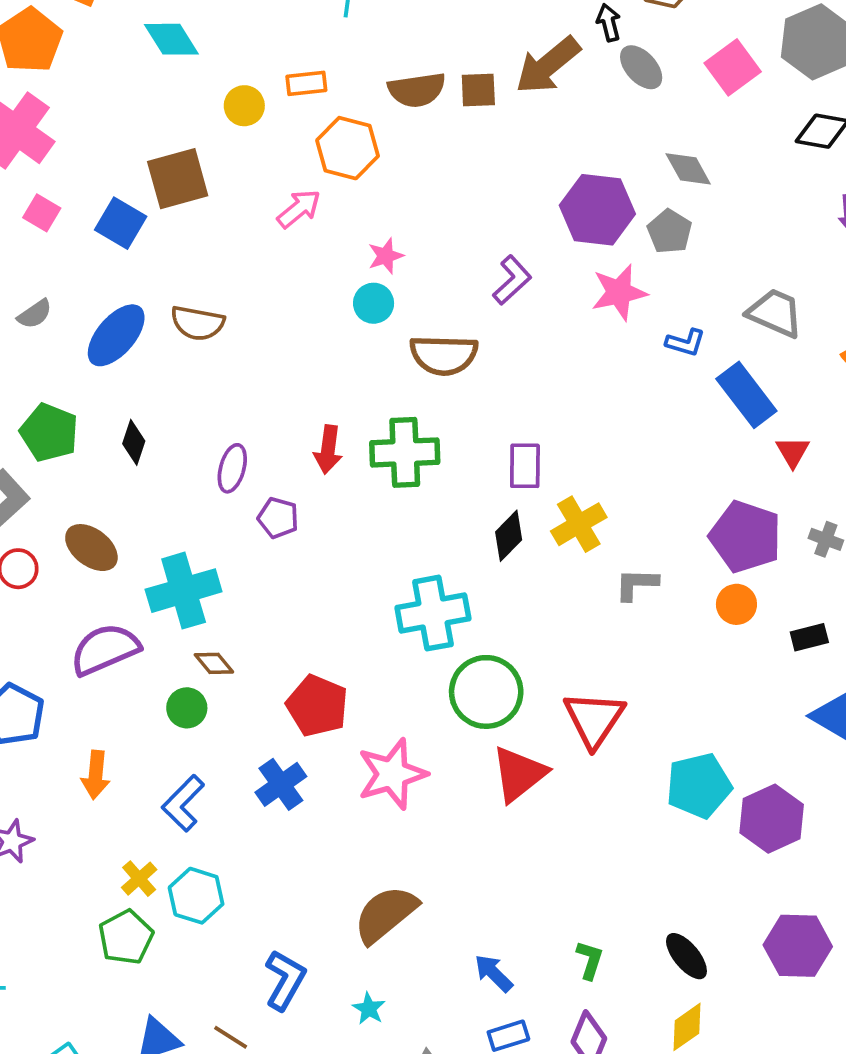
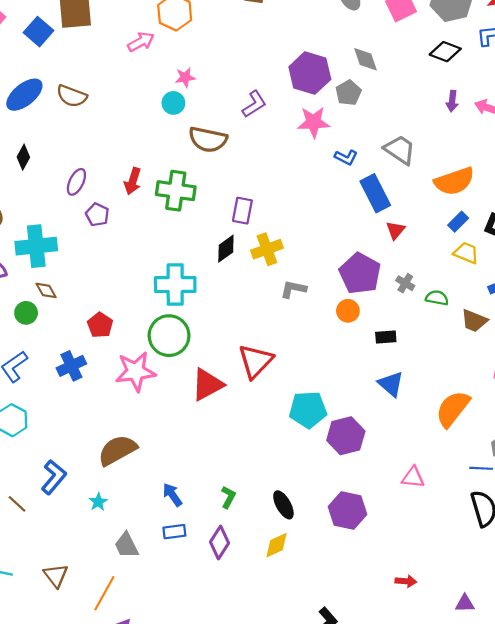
green circle: (486, 692) -> (169, 336), moved
red pentagon: (317, 706) -> (100, 325), size x0.7

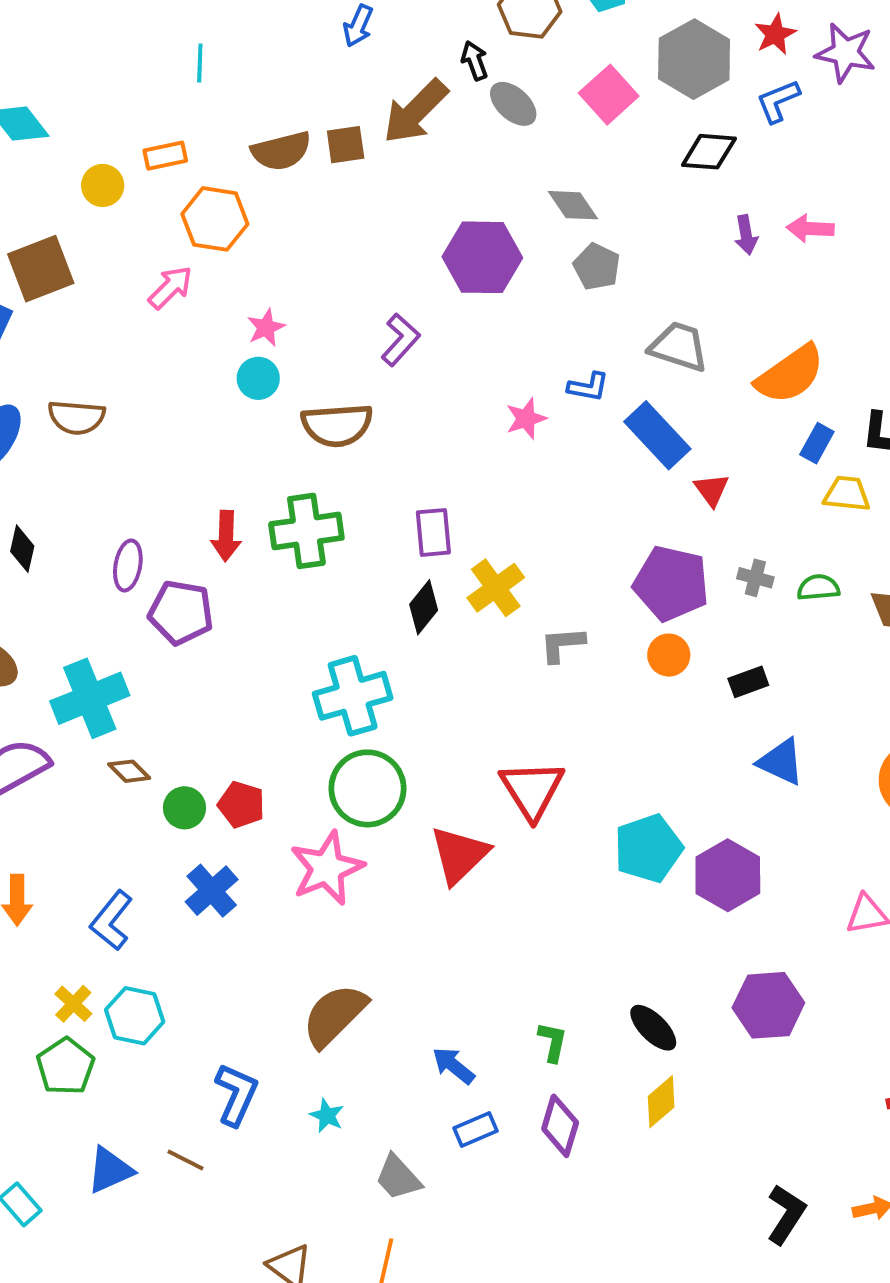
gray pentagon: (348, 93) -> (597, 267), moved
pink star: (314, 122) -> (526, 419), moved, size x0.7
purple pentagon: (97, 215) -> (181, 612), size x1.5
green circle: (26, 313) -> (184, 808), moved

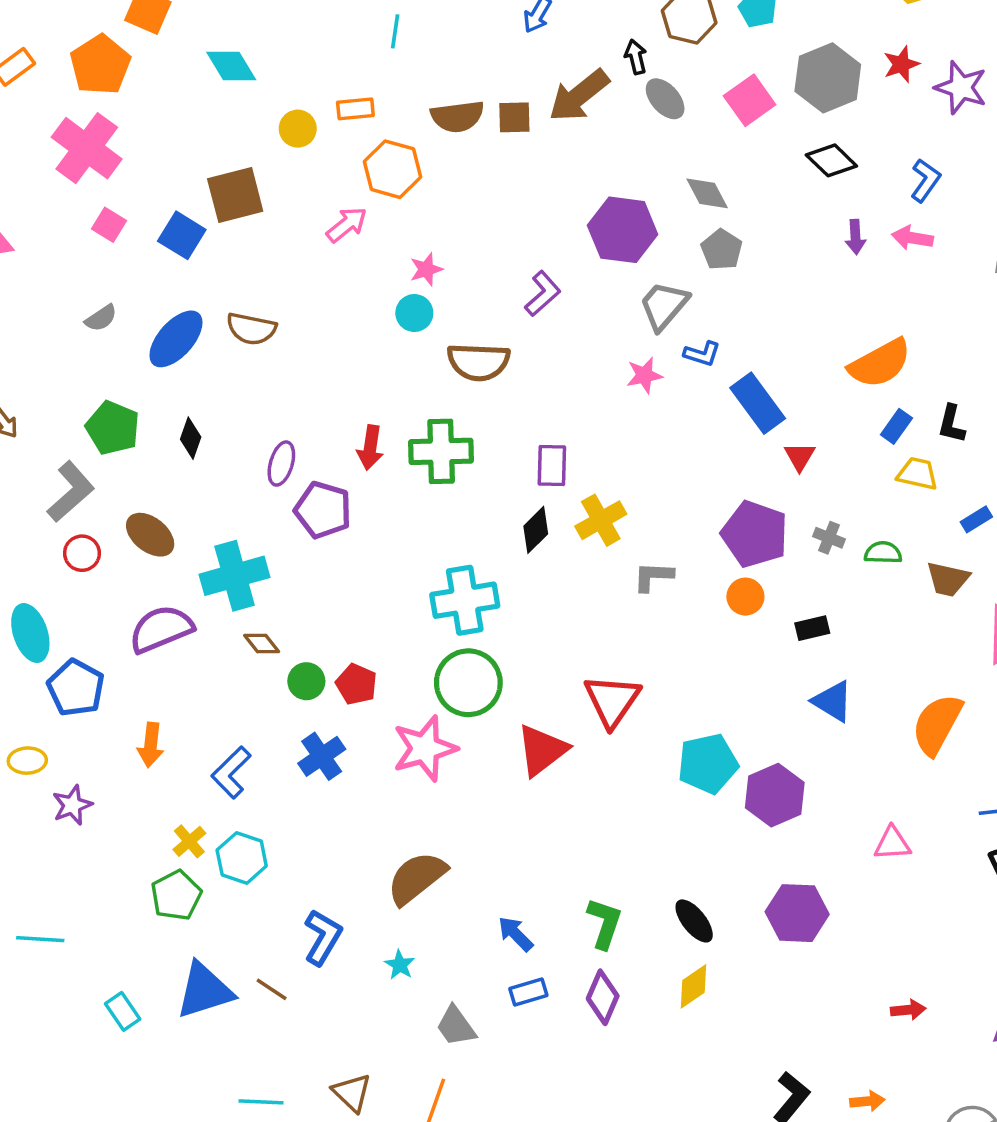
blue L-shape: (778, 101) -> (925, 180), moved, turned 141
black diamond: (709, 152) -> (831, 160), turned 33
gray trapezoid: (679, 347) -> (664, 306), moved, turned -74
green L-shape: (553, 1042) -> (605, 923), size x1.4
blue triangle: (110, 1170) -> (204, 991), size x1.4

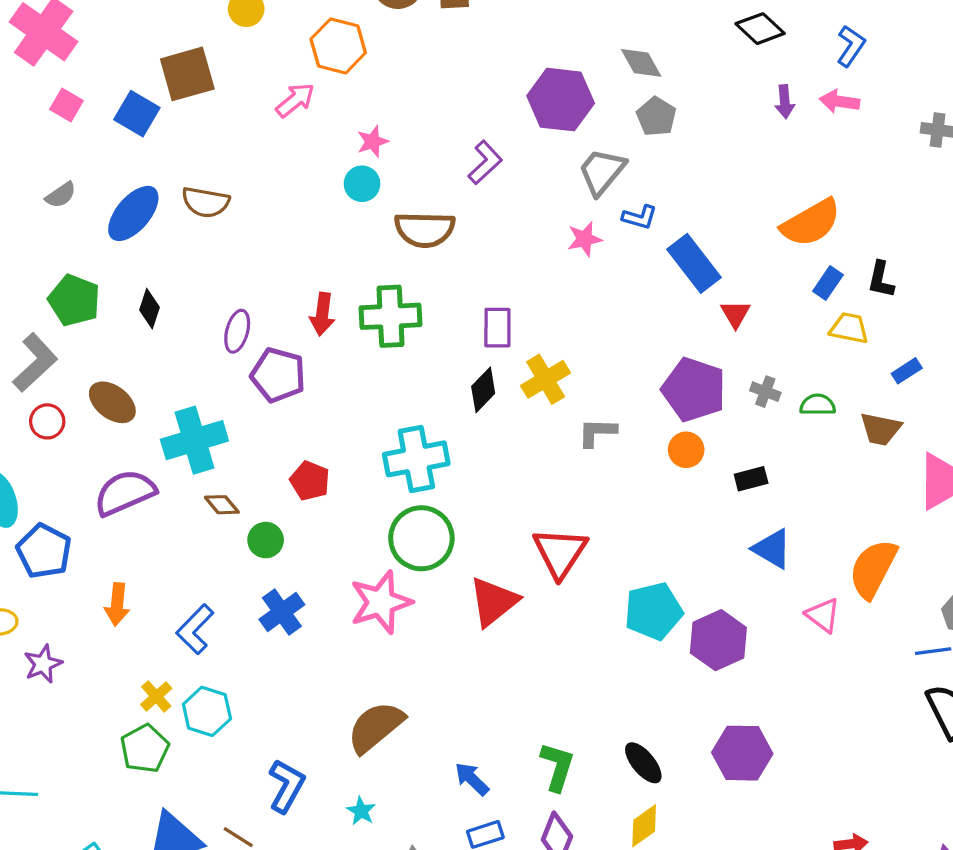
red pentagon: (356, 684) -> (310, 481), moved
pink triangle: (892, 843) -> (823, 615), moved, turned 42

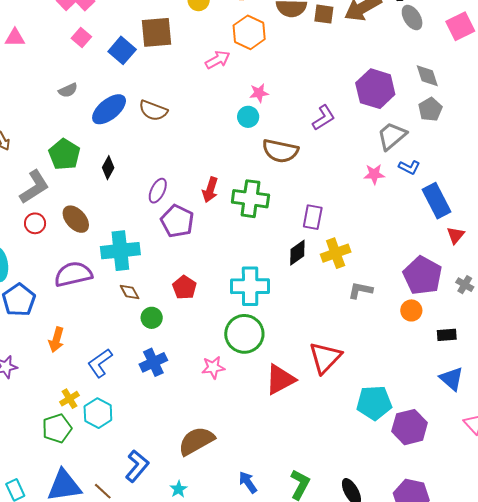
pink star: (381, 602) -> (213, 367), size x0.6

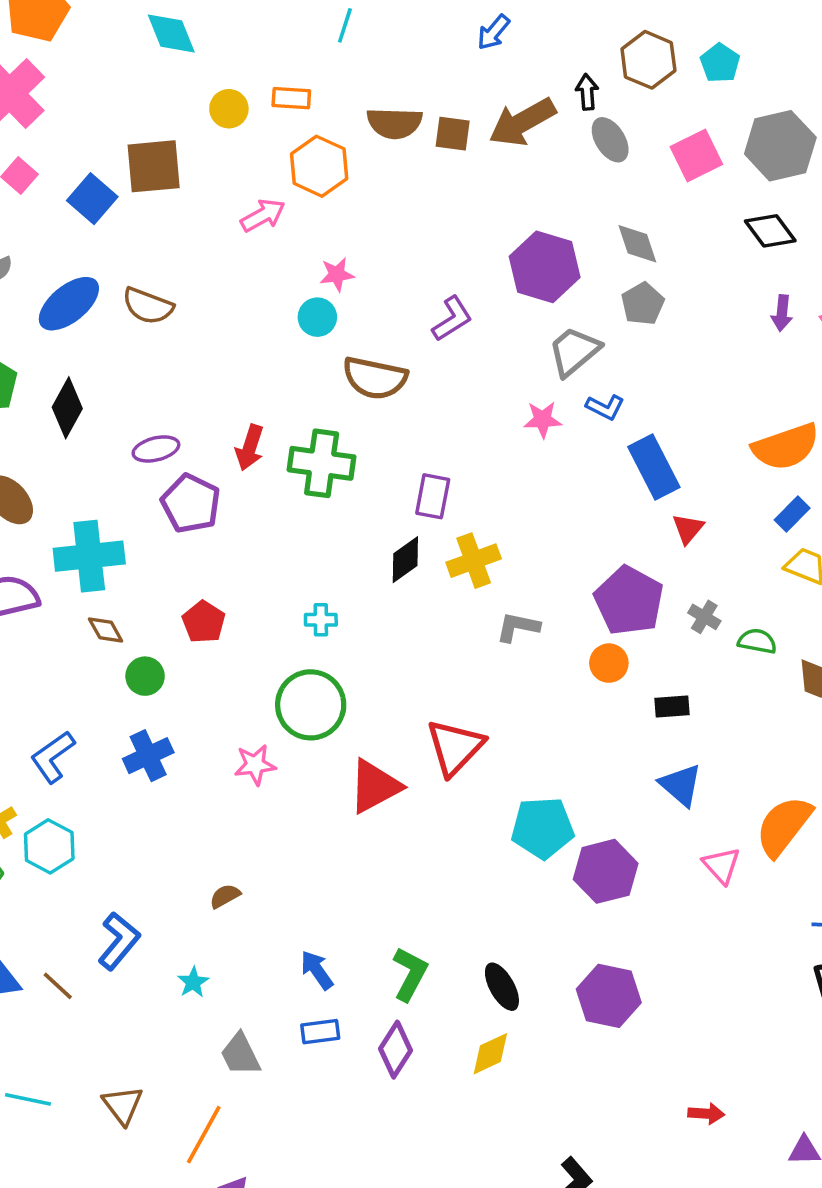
black diamond: (108, 168) -> (67, 408), size x1.4
purple ellipse: (158, 191) -> (156, 449), turned 50
cyan cross: (250, 286) -> (321, 620), size x0.5
brown semicircle: (196, 441) -> (225, 896), size x0.5

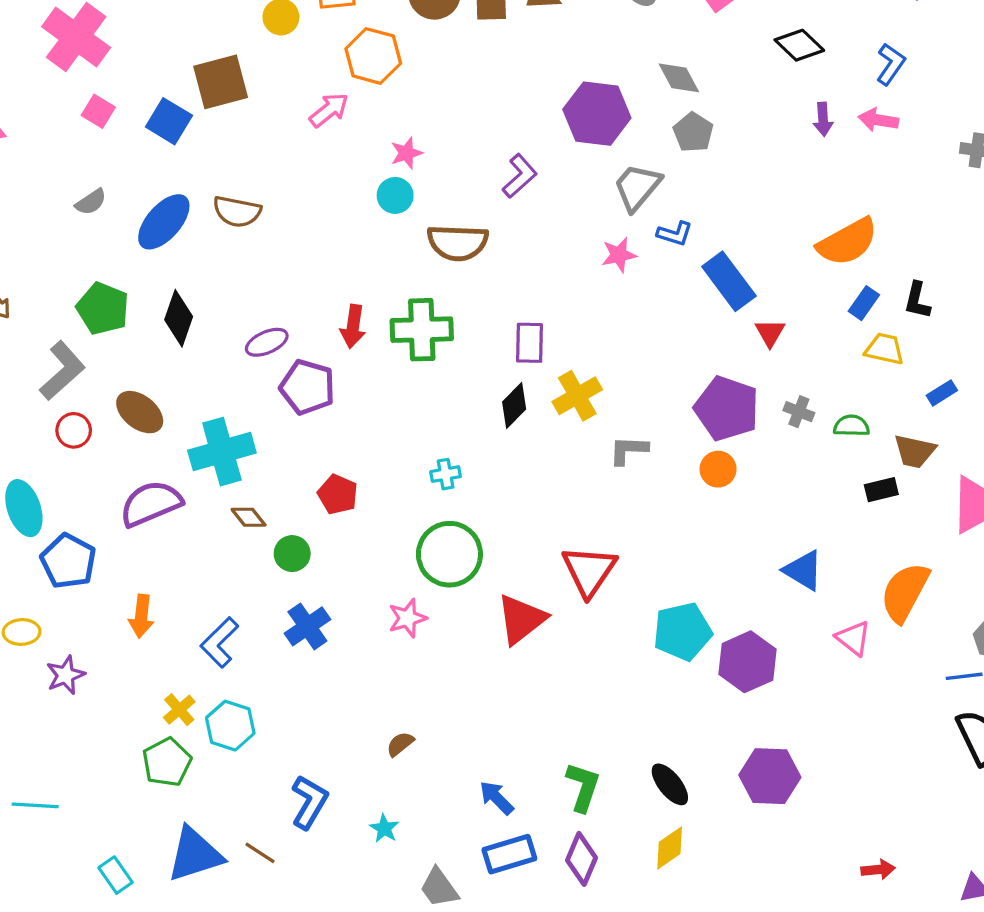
black rectangle: (672, 707) -> (881, 490), moved
blue rectangle: (320, 1032) -> (509, 854), size x1.4

